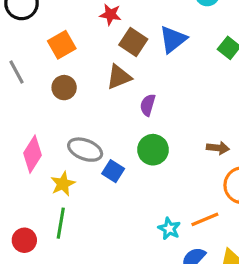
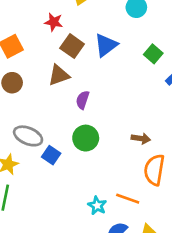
orange line: (205, 219) -> (128, 199), turned 40

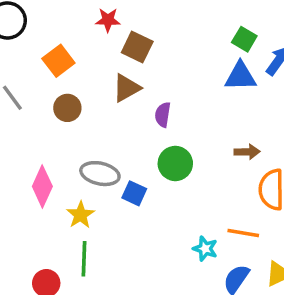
blue triangle: (106, 45) -> (240, 76), moved, turned 45

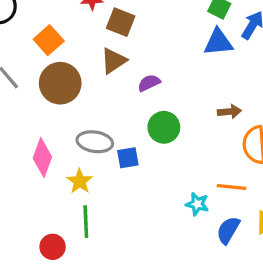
brown circle: (67, 108) -> (60, 83), size x1.6
purple semicircle: (163, 115) -> (149, 83), turned 60
blue square: (134, 193) -> (128, 158), turned -30

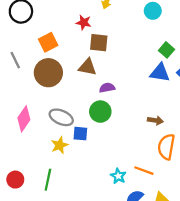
brown square: (121, 22) -> (99, 43), turned -30
brown triangle: (114, 61) -> (87, 67), turned 30
green circle: (164, 127) -> (100, 112), moved
yellow star: (80, 181) -> (60, 145), moved
green line: (86, 222) -> (48, 180), moved

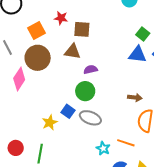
red star: (84, 22) -> (61, 18), moved
gray ellipse: (61, 117) -> (90, 118), moved
pink diamond: (24, 119) -> (19, 79), moved
blue square: (80, 134) -> (68, 111), turned 32
red circle: (15, 180) -> (16, 148), moved

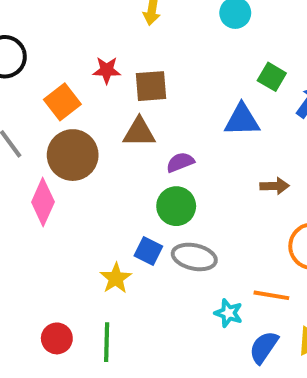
blue triangle: (137, 55) -> (242, 120), moved
brown arrow: (135, 98) -> (275, 186), moved

